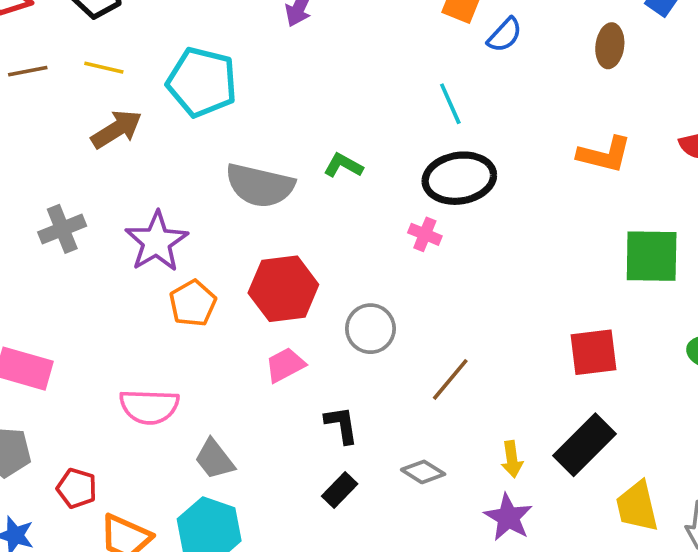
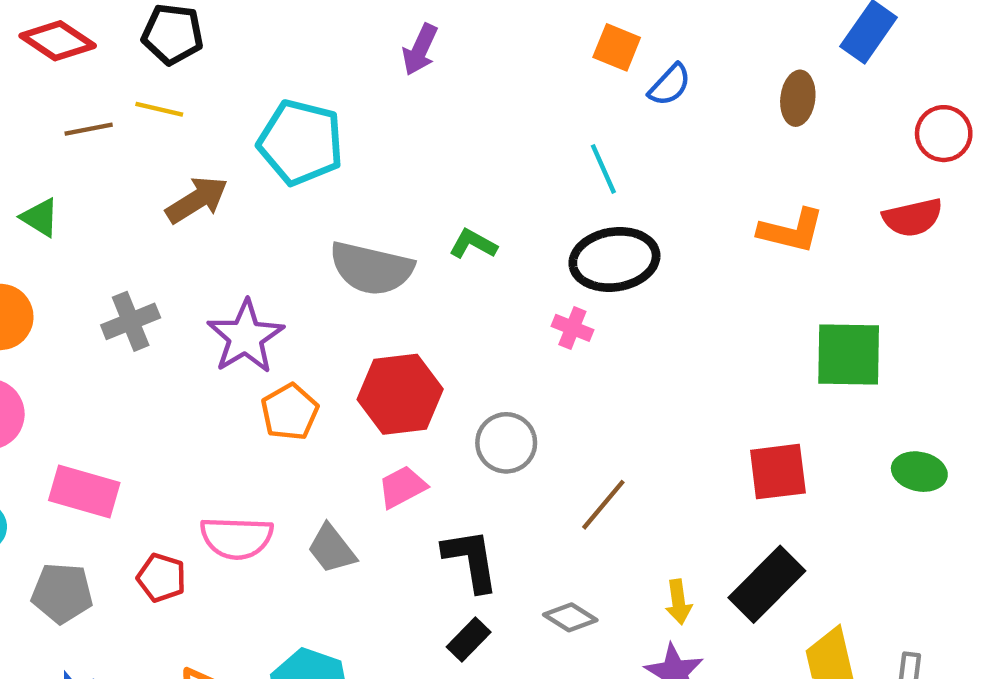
yellow line: (104, 68) -> (159, 109), moved
black L-shape: (341, 425) -> (471, 560), size x1.4
gray trapezoid: (215, 459) -> (332, 549), moved
red pentagon: (77, 488) -> (162, 578), moved

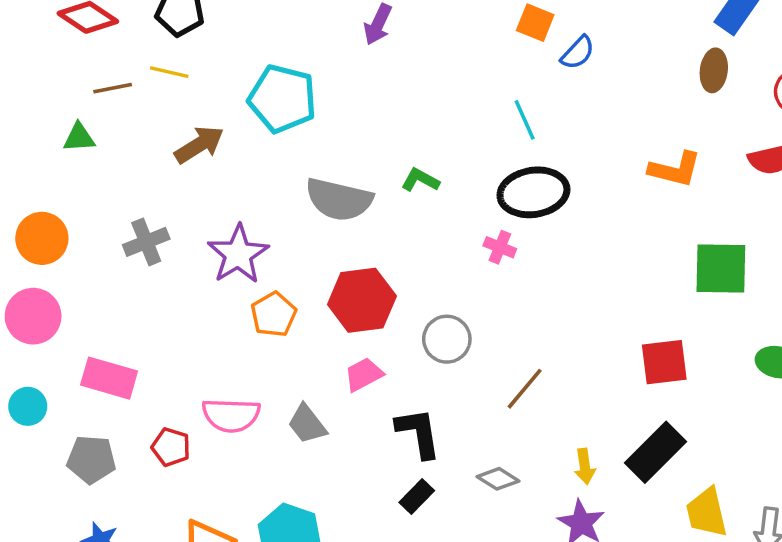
brown ellipse: (798, 98) -> (714, 70), moved
green triangle: (40, 217) -> (79, 138), moved, turned -36

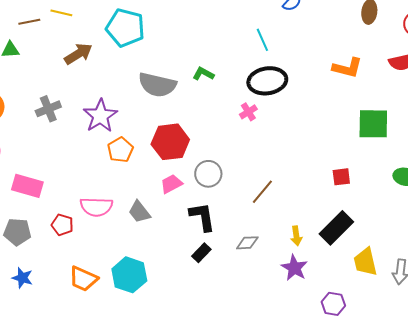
pink cross: (500, 247) -> (248, 112), turned 36
gray circle: (447, 339) -> (208, 174), moved
red square: (664, 362) -> (341, 177), size x0.7
gray diamond: (498, 479) -> (247, 243), turned -35

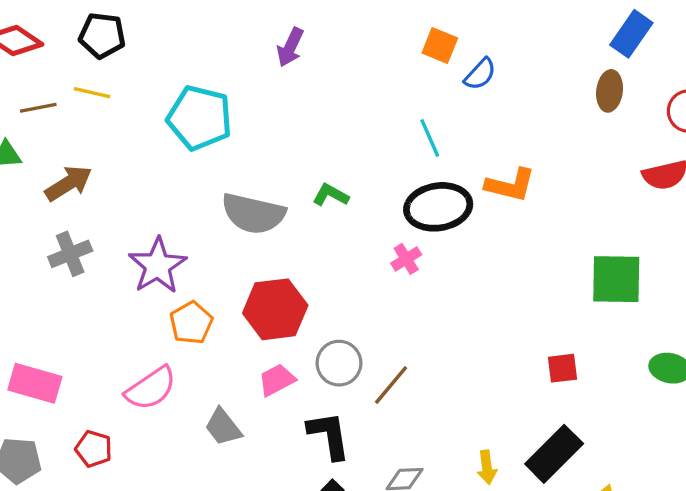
brown arrow: (78, 54) -> (68, 183), moved
orange L-shape: (347, 68) -> (510, 185), moved
brown line: (262, 192) -> (391, 385), moved
pink semicircle: (96, 207) -> (151, 388), moved, turned -36

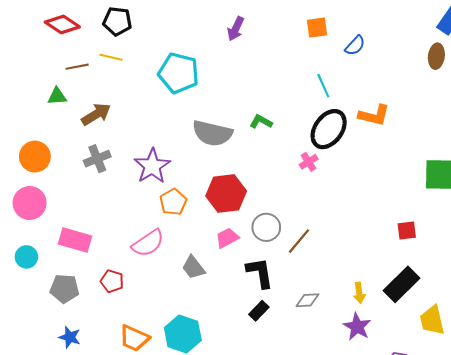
orange square: (440, 46) -> (317, 28), moved, turned -30
black ellipse: (438, 207) -> (329, 129), turned -45

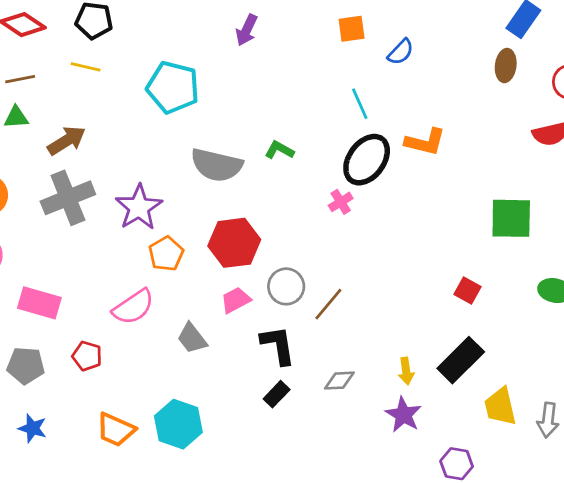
brown line: (77, 67) -> (20, 79), moved
gray cross: (97, 159) -> (68, 198), size x1.5
red square: (407, 230) -> (468, 291), turned 36

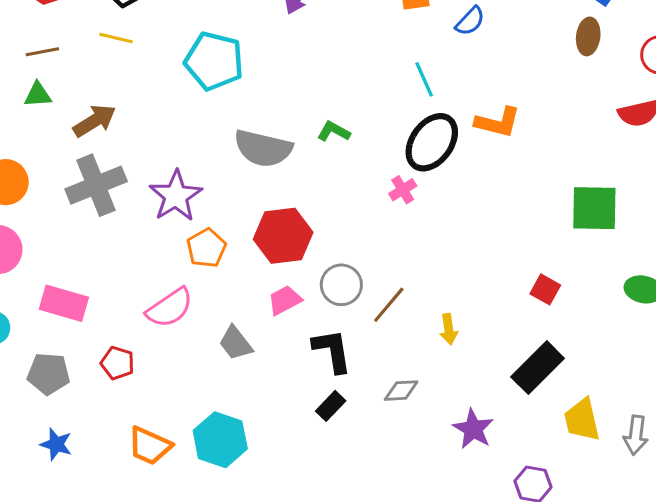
yellow arrow: (406, 371) -> (449, 329), moved

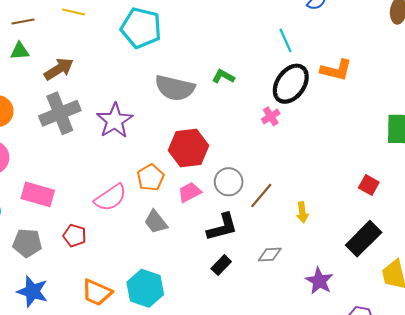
orange pentagon: (206, 248) -> (151, 178), moved
black L-shape: (332, 351) -> (222, 227), turned 84
blue star: (56, 444) -> (32, 291), size x1.4

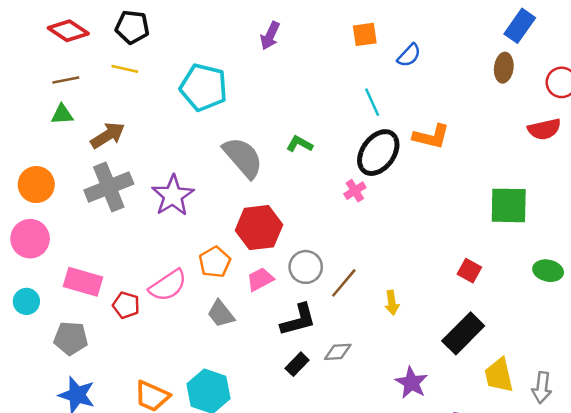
gray semicircle: (175, 88) -> (243, 157), turned -144
red pentagon: (75, 236) -> (126, 305), moved
gray diamond: (270, 255) -> (338, 352), moved

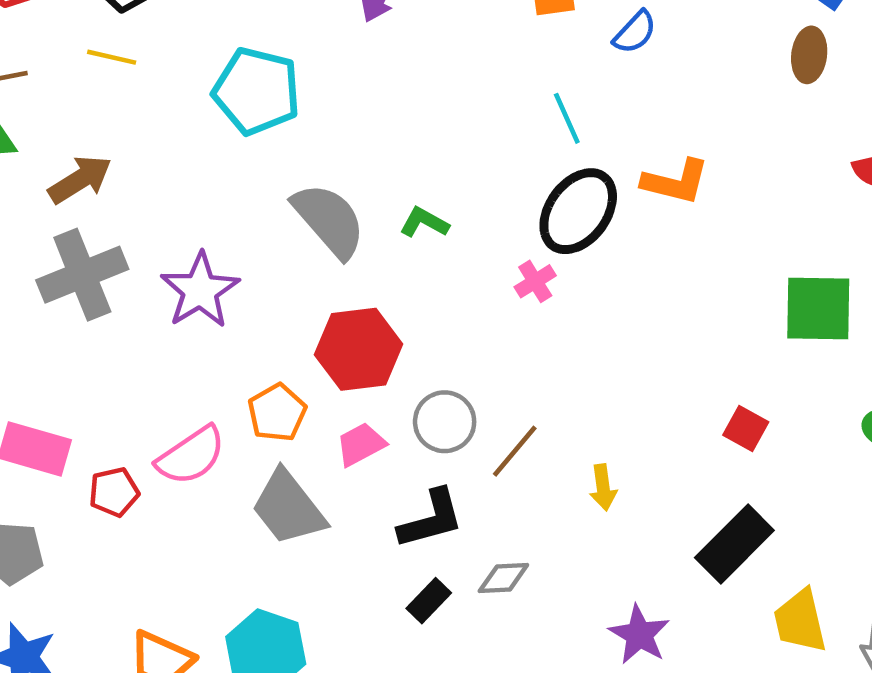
green L-shape: (300, 144) -> (424, 222), moved
red pentagon: (126, 305) -> (114, 492), turned -30
gray trapezoid: (221, 314) -> (288, 508), size x1.5

